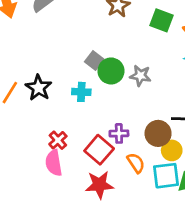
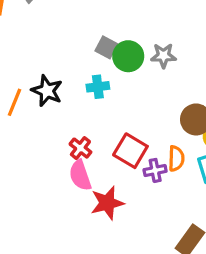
purple cross: (119, 133) -> (155, 170), moved
orange semicircle: (136, 163) -> (176, 159), turned 45
red star: (99, 185) -> (107, 203), moved

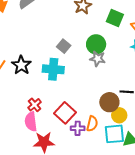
green circle: (128, 56) -> (96, 44), moved
cyan cross: (98, 87) -> (53, 69), size x1.5

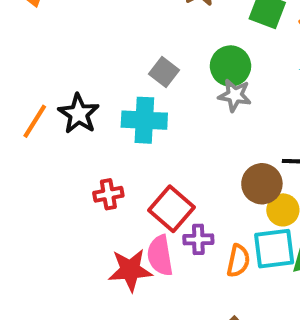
red cross: (35, 105) -> (108, 194), turned 32
pink semicircle: (31, 122) -> (160, 255), moved
orange semicircle: (92, 124) -> (238, 261), moved

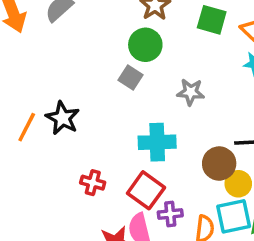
green circle: (230, 66) -> (145, 45), moved
cyan cross: (144, 120) -> (157, 142), moved
red cross: (108, 194) -> (93, 183), turned 30

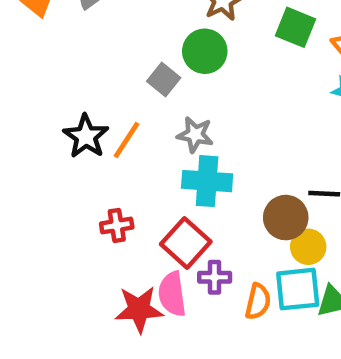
gray square: (130, 78) -> (164, 79), moved
gray star: (191, 92) -> (195, 135), moved
orange line: (27, 127) -> (126, 140), moved
red cross: (93, 183) -> (117, 225), turned -30

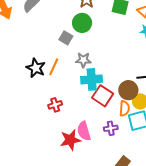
red square: (186, 243) -> (103, 96), moved
purple cross: (215, 277) -> (111, 128), moved
orange semicircle: (258, 302) -> (124, 108), moved

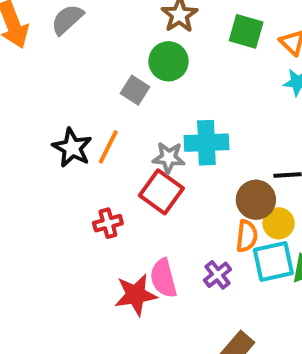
gray star: (83, 60) -> (169, 158), moved
cyan cross: (92, 79) -> (206, 143), moved
red square: (103, 96) -> (161, 192), moved
purple cross: (111, 128) -> (217, 275), turned -32

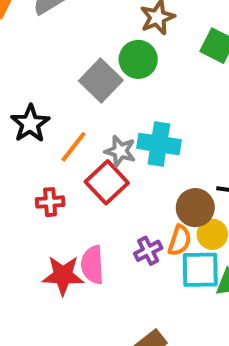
gray square: (135, 90) -> (101, 81), size x1.5
orange line: (108, 147) -> (74, 147), moved
purple cross: (217, 275) -> (148, 251), moved

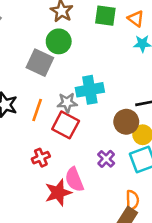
red cross: (50, 202) -> (41, 158), moved
orange semicircle: (180, 240) -> (132, 200), moved

